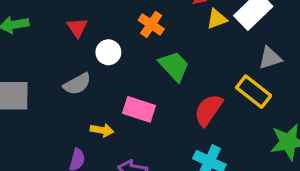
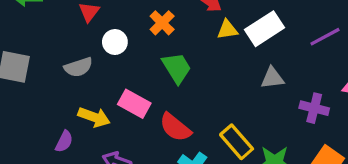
yellow rectangle: (254, 92) -> (237, 142), moved
red semicircle: (208, 110) -> (175, 127), moved, turned -96
yellow arrow: (102, 130) -> (94, 117), size x1.4

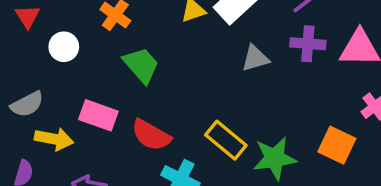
gray semicircle: (78, 67) -> (27, 104), moved
purple cross: (314, 108) -> (308, 44), moved

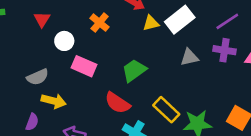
green trapezoid: (141, 65) -> (134, 71), moved, turned -88
pink rectangle: (98, 115) -> (84, 66), moved

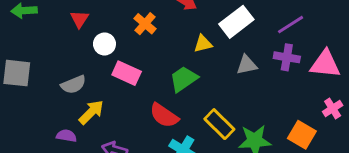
yellow triangle: (151, 23) -> (203, 44), moved
yellow arrow: (54, 101) -> (91, 112), turned -60
purple semicircle: (32, 122) -> (66, 136), turned -102

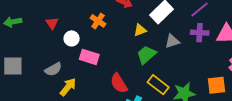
green trapezoid: (184, 79) -> (146, 55), moved
red semicircle: (164, 115) -> (119, 83), turned 30
orange square: (302, 135) -> (216, 85), turned -30

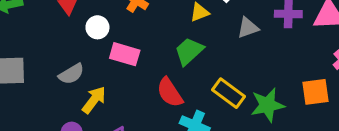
green trapezoid: (146, 55) -> (189, 51), moved

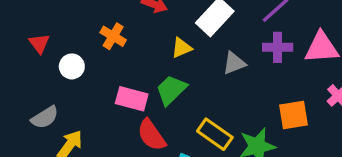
pink rectangle: (125, 54) -> (132, 99), moved
orange square: (315, 92) -> (294, 115), moved

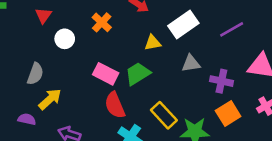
purple cross: (278, 47) -> (221, 81), moved
orange square: (294, 115) -> (228, 114), turned -35
gray semicircle: (45, 117) -> (35, 74), turned -50

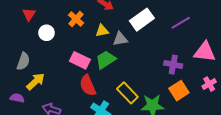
yellow triangle: (153, 43) -> (102, 31), moved
gray triangle: (191, 63) -> (120, 39), moved

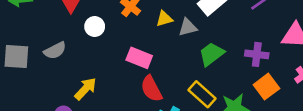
green trapezoid: (106, 60) -> (212, 54), moved
gray semicircle: (23, 61) -> (55, 51), moved, turned 48

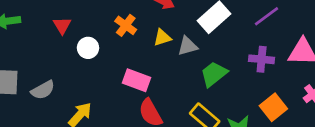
gray semicircle: (55, 51) -> (43, 90), moved
purple cross: (257, 54) -> (262, 59), moved

